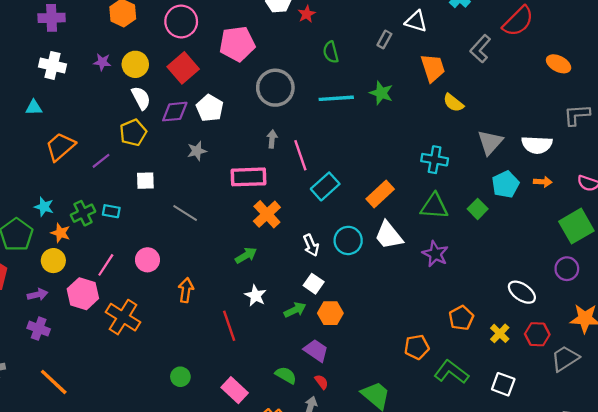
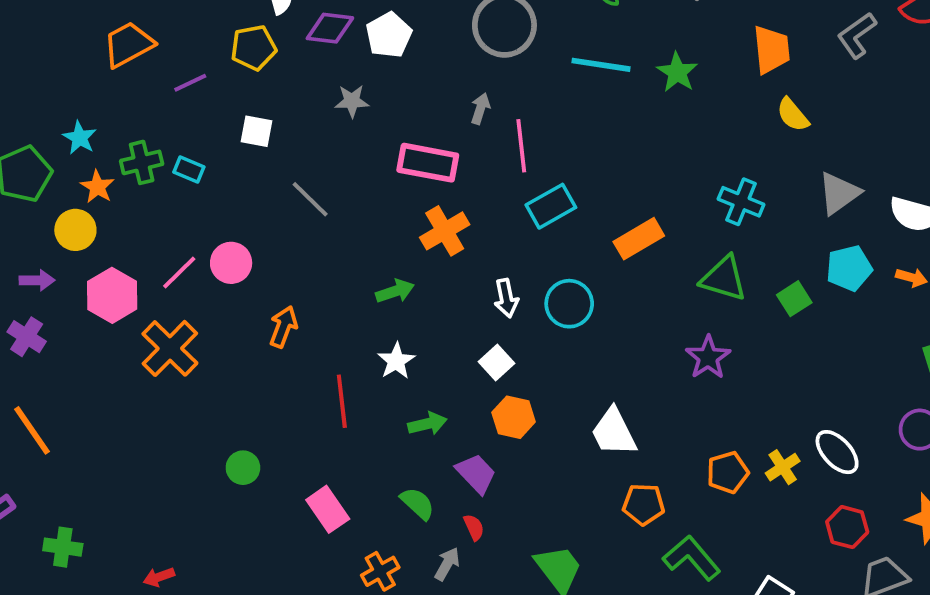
white trapezoid: (389, 235) -> (614, 432), moved
pink line: (106, 265) -> (179, 272), moved
green arrow: (295, 310) -> (427, 424), moved
yellow cross: (500, 333) -> (783, 467), moved

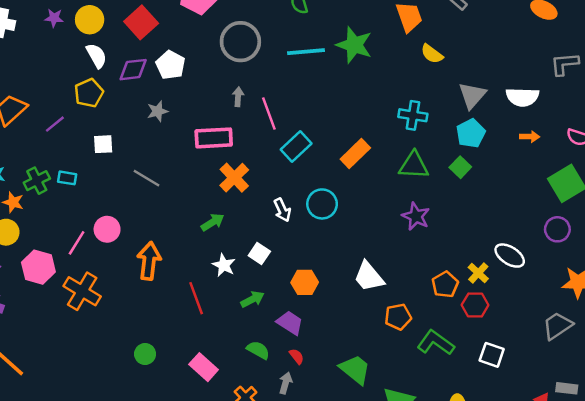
green star: (677, 72) -> (354, 45), size x1.4
cyan pentagon: (849, 268) -> (471, 133), moved
orange arrow: (283, 327) -> (149, 261), size x1.4
white square: (497, 362) -> (259, 253), moved
red hexagon: (847, 527) -> (475, 305), moved

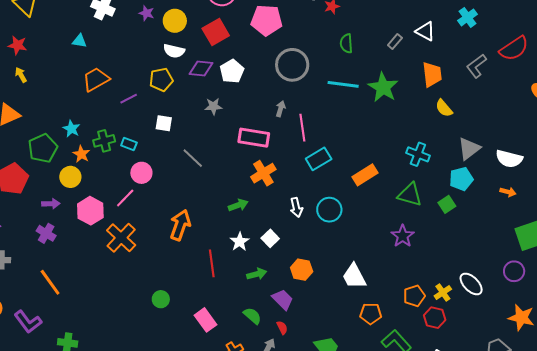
white semicircle: (96, 56) -> (174, 51), turned 120
pink circle: (107, 229) -> (141, 173), moved

